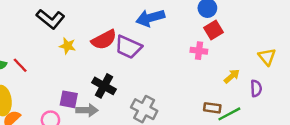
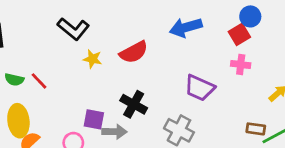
red square: (214, 30) -> (239, 34), moved
purple trapezoid: (128, 47) -> (200, 88), moved

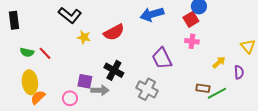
purple trapezoid: (200, 88) -> (162, 58), turned 40

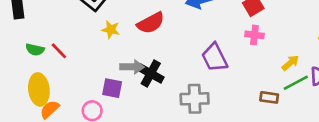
gray cross: (147, 89) -> (195, 99), turned -30
gray arrow: (100, 90) -> (132, 67), moved
green line: (217, 93) -> (296, 83), moved

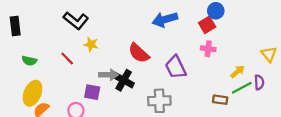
red semicircle: (151, 23) -> (139, 53), moved, turned 70
red line: (59, 51) -> (67, 58), moved
yellow ellipse: (39, 89) -> (33, 93), turned 30

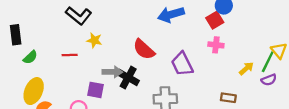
black rectangle: (15, 26) -> (16, 35), moved
red line: (67, 58) -> (70, 55), turned -48
green semicircle: (29, 61) -> (30, 57), turned -56
purple semicircle: (259, 82) -> (269, 80), turned 72
green line: (242, 88) -> (268, 62), moved, turned -36

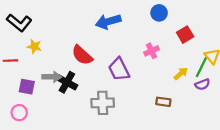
red square: (215, 20) -> (185, 35), moved
pink cross: (216, 45) -> (151, 51), turned -32
purple square: (96, 90) -> (27, 87), moved

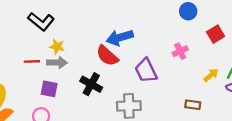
blue arrow: (108, 22) -> (120, 37), moved
gray arrow: (52, 77) -> (57, 63), moved

